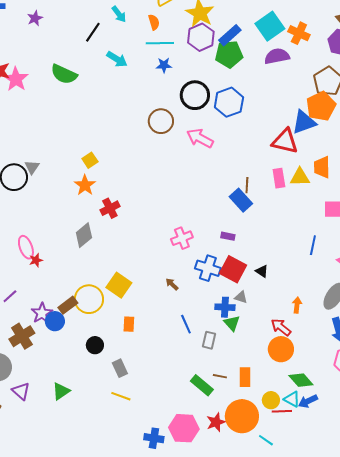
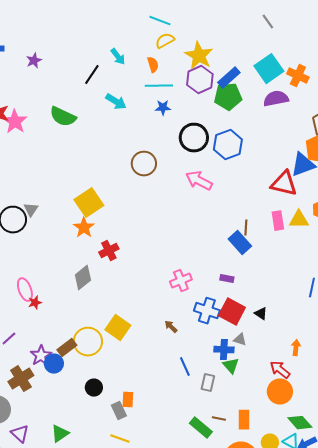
brown circle: (161, 121) -> (144, 164), moved
yellow square: (90, 160) -> (89, 203), size x1.8
orange rectangle: (129, 324) -> (128, 400), moved

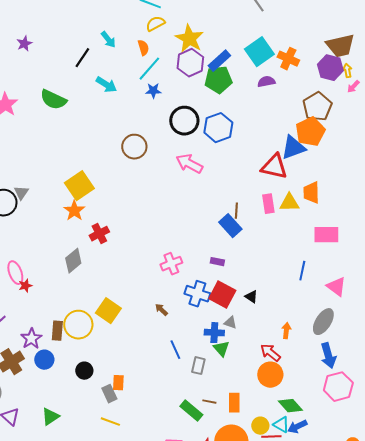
cyan line: (159, 86) -> (149, 69), turned -48
purple semicircle: (276, 99) -> (266, 82), size x0.7
brown rectangle: (67, 348) -> (57, 331), turned -48
blue circle: (54, 364) -> (44, 360), moved

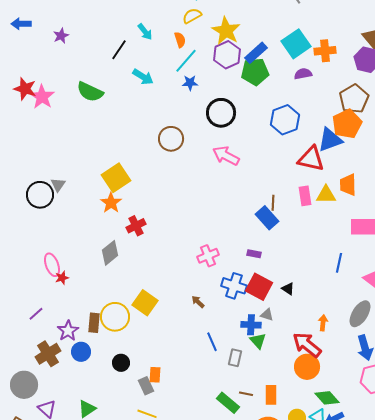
orange cross: (288, 59) -> (325, 51), turned -30
blue hexagon: (218, 128) -> (285, 120), moved
red arrow: (270, 353) -> (307, 345), size x1.4

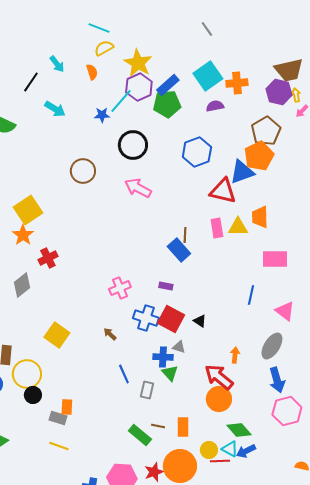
cyan line: (186, 61) -> (121, 101), moved
yellow circle: (115, 317) -> (27, 374), moved
gray rectangle: (146, 386) -> (58, 418), turned -48

